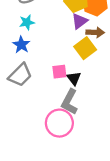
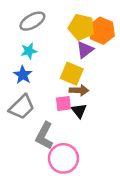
brown arrow: (95, 32) -> (79, 90), moved
yellow square: (85, 48) -> (72, 74), moved, turned -30
gray L-shape: (69, 102) -> (44, 136), moved

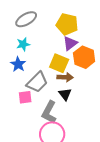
orange hexagon: (102, 31) -> (84, 57), moved
pink square: (63, 103) -> (25, 97), moved
gray trapezoid: (22, 107) -> (37, 82), moved
gray L-shape: (44, 136) -> (49, 112), moved

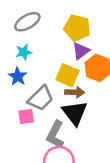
black triangle: (65, 94) -> (75, 113), size x1.6

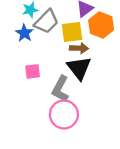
yellow square: (67, 75) -> (72, 32), turned -30
gray trapezoid: (41, 98) -> (46, 21), moved

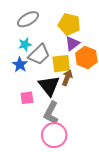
brown arrow: (79, 48) -> (67, 78), turned -70
black triangle: (79, 68) -> (49, 86), moved

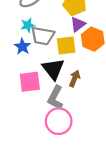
gray trapezoid: (39, 54) -> (43, 36), turned 55
brown arrow: (67, 78) -> (75, 79), moved
pink square: (27, 98) -> (30, 82), size x1.5

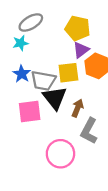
cyan star: (28, 25) -> (21, 43), moved
gray trapezoid: (43, 36) -> (43, 81), moved
gray L-shape: (55, 98) -> (89, 131), moved

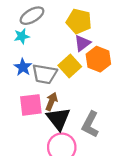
yellow square: (68, 73) -> (70, 66), turned -35
black triangle: (55, 98) -> (58, 119), moved
brown arrow: (78, 108) -> (51, 101), moved

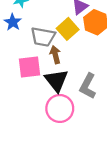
blue star: (23, 67) -> (13, 22), moved
brown arrow: (51, 101) -> (55, 55), moved, turned -36

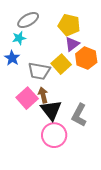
brown arrow: (55, 55) -> (43, 95), moved
pink square: (30, 67) -> (27, 98), turned -35

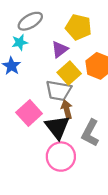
purple triangle: (72, 44) -> (60, 49), moved
gray trapezoid: (39, 71) -> (59, 91), moved
brown arrow: (43, 95) -> (67, 109), moved

